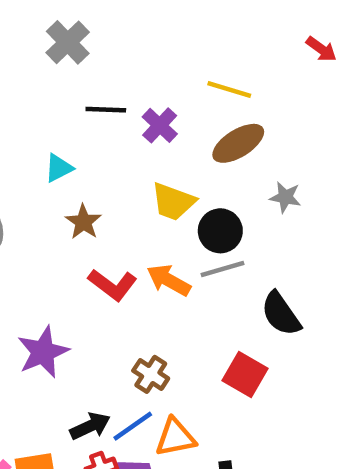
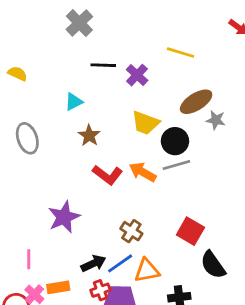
brown ellipse: (238, 143) -> (196, 102), moved
black semicircle: (281, 314) -> (213, 265), moved

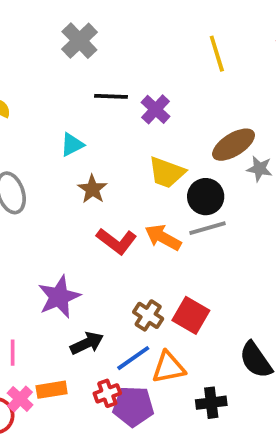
yellow line: (181, 53) -> (217, 54), moved, turned 56
red square: (190, 231) -> (191, 315), moved
black arrow: (93, 263) -> (87, 343), moved

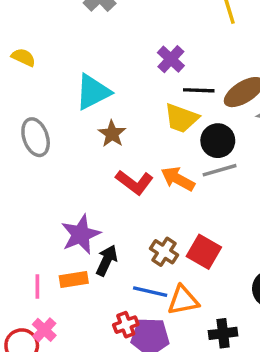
black line: (111, 96) -> (199, 90), moved
cyan triangle: (72, 145) -> (93, 92), size x1.6
black arrow: (87, 343) -> (107, 260), moved, turned -40
blue line: (133, 358) -> (150, 292), turned 48
orange rectangle: (52, 390) -> (74, 279), moved

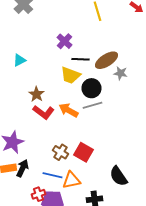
cyan triangle: (93, 92) -> (20, 60), size x0.6
brown star: (112, 134) -> (36, 94), moved
black arrow: (107, 260) -> (22, 168), moved

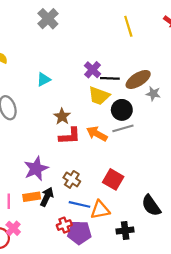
purple cross: (64, 41) -> (92, 70), moved
red L-shape: (44, 112) -> (70, 136), turned -40
brown cross: (60, 152) -> (72, 179), moved

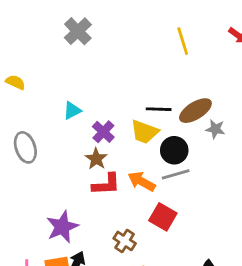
purple cross: (92, 70) -> (103, 132), moved
brown cross: (72, 179) -> (125, 241), moved
red square: (113, 179) -> (163, 217), moved

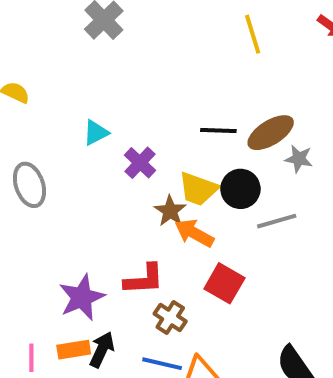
yellow trapezoid: (144, 132) -> (198, 189), moved
brown star: (96, 159) -> (170, 211), moved
gray line: (176, 174) -> (277, 221), moved
red L-shape: (106, 184) -> (144, 279), moved

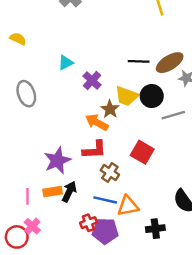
orange arrow: (194, 233) -> (97, 122), moved

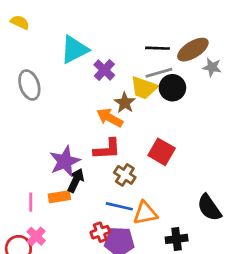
cyan triangle: (66, 63) -> (74, 50), size x1.6
gray line: (173, 115) -> (159, 73), moved
black arrow: (69, 192) -> (76, 180), moved

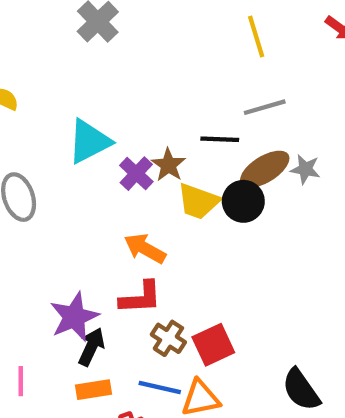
brown ellipse: (193, 50) -> (265, 169), moved
gray line: (159, 73) -> (265, 107), moved
brown star: (125, 103) -> (168, 165), moved
red square: (162, 152) -> (213, 345), moved, turned 35
orange rectangle: (59, 197) -> (93, 390), moved

